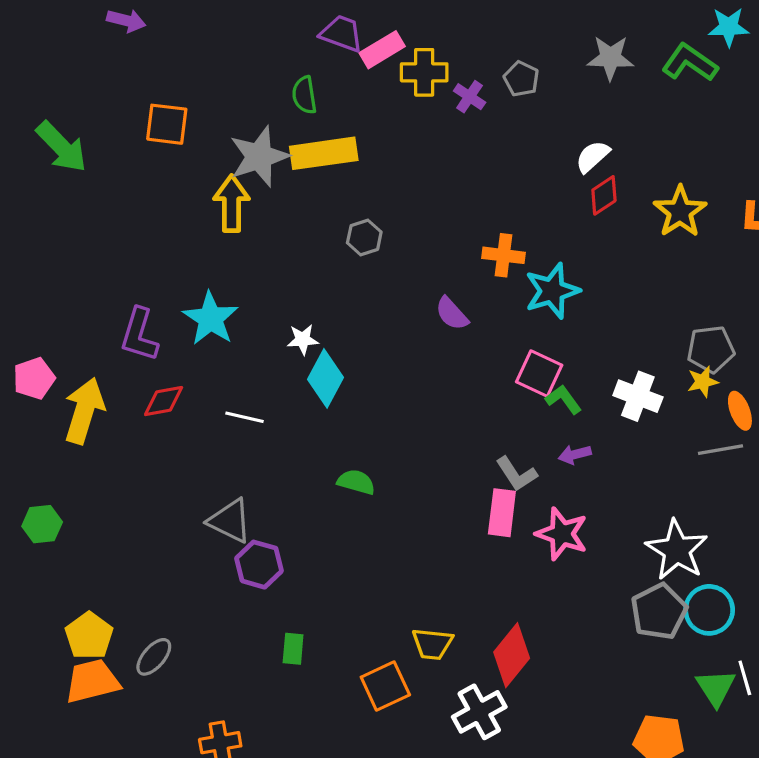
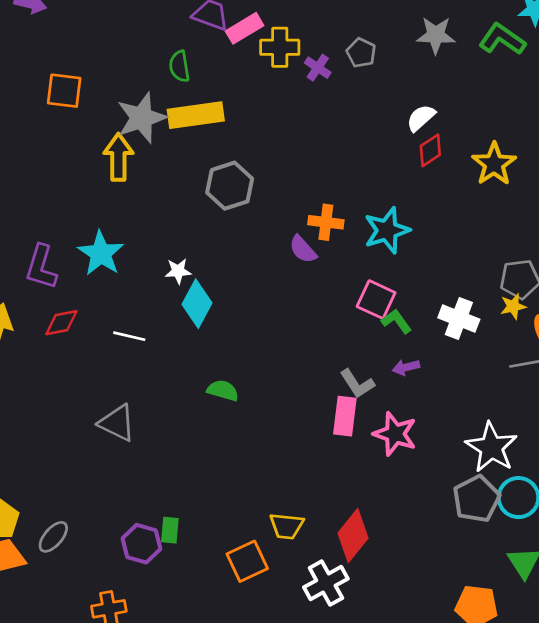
gray hexagon: (364, 237) -> (230, 186), size x1.6
orange cross: (504, 255) -> (326, 222), moved
purple hexagon: (259, 565) -> (141, 544), moved

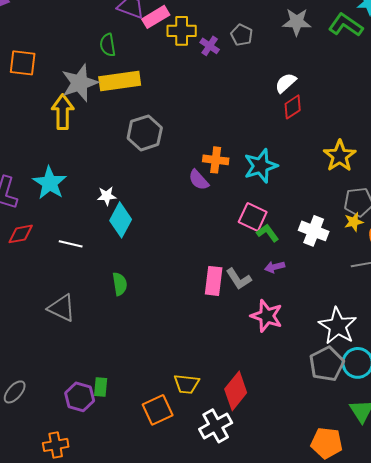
yellow star: (494, 164) -> (340, 156), moved
green semicircle: (223, 390) -> (120, 284), moved, turned 65
pink rectangle: (345, 416) -> (214, 281), moved

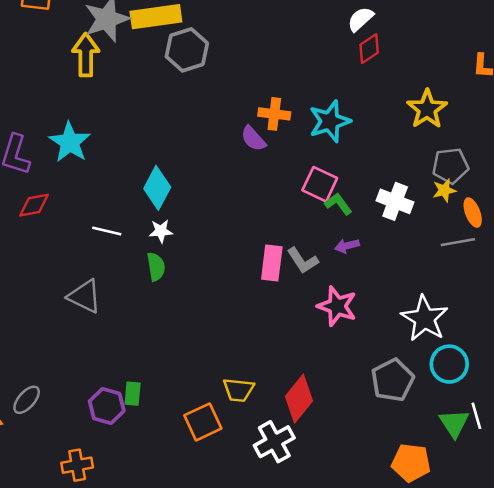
gray hexagon: (145, 133) -> (187, 50), moved
white star: (107, 196) -> (161, 231), moved
white line: (71, 244) -> (107, 231), moved
gray pentagon: (327, 364) -> (393, 380), moved

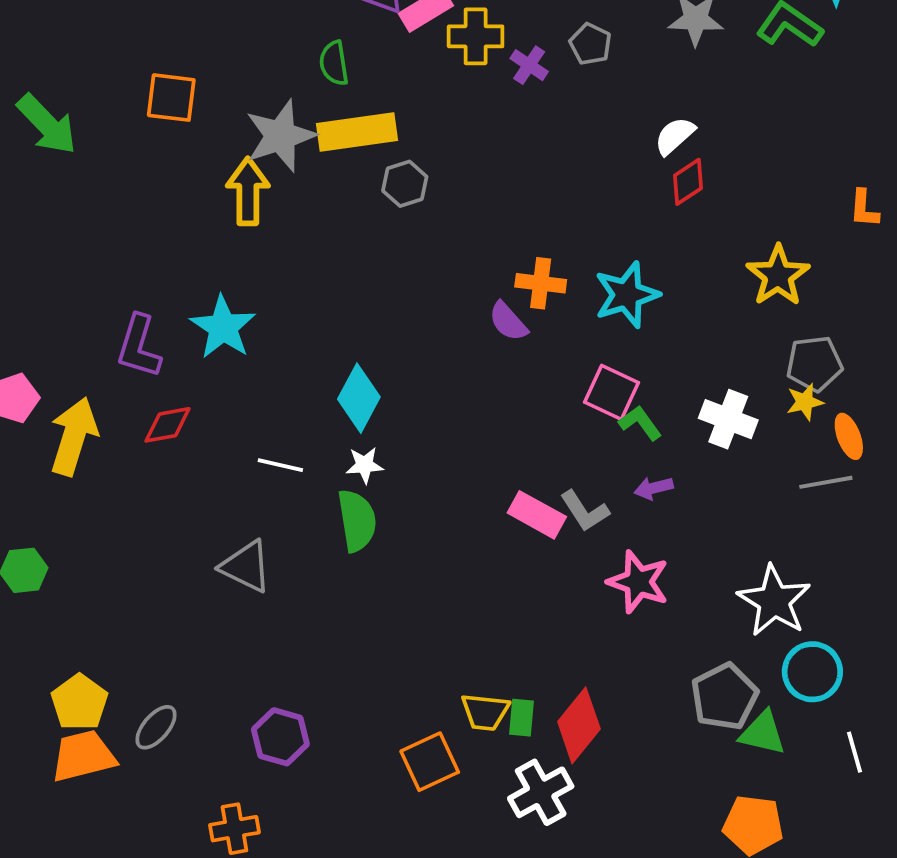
gray hexagon: (187, 50) -> (405, 184), size x0.7
pink rectangle: (272, 263) -> (537, 515), turned -68
green semicircle: (156, 267) -> (357, 521), size x1.4
green rectangle: (133, 394) -> (522, 718), moved
green triangle: (454, 423) -> (763, 733), moved, turned -44

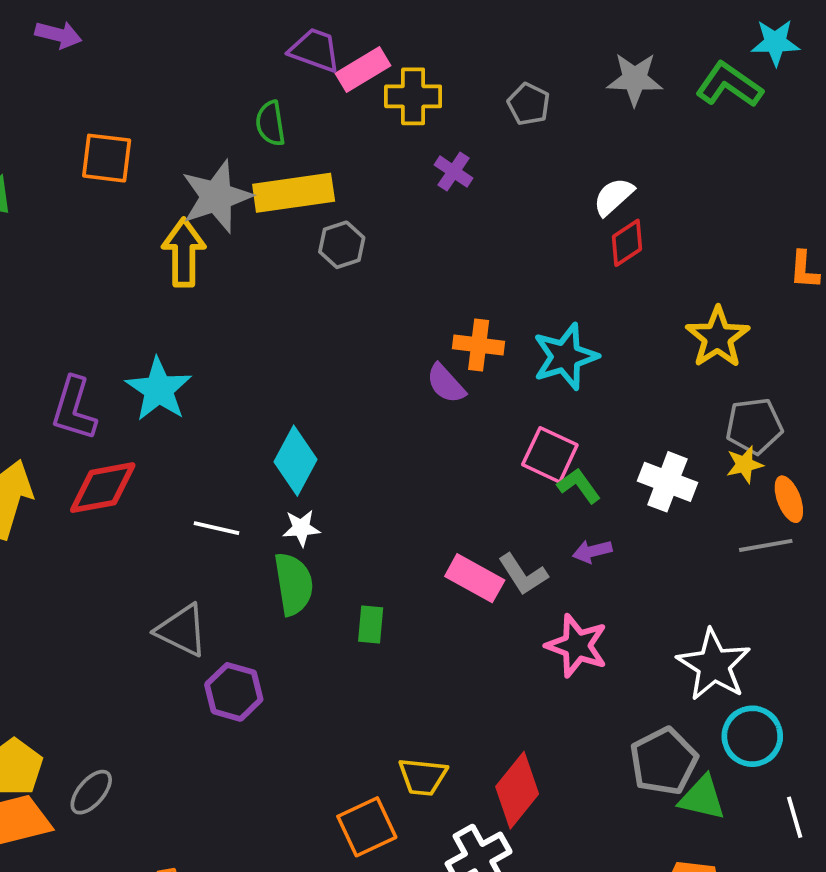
purple cross: (529, 65) -> (454, 172), moved
red diamond: (167, 425) -> (103, 488), size x1.4
green rectangle: (522, 718) -> (371, 624), moved
purple hexagon: (280, 737) -> (234, 692), moved

